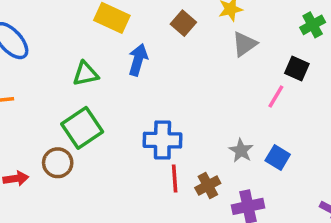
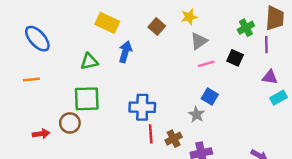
pink line: (276, 96) -> (206, 64), moved, turned 42
green square: (82, 128) -> (87, 99), turned 32
blue square: (278, 158) -> (210, 96), moved

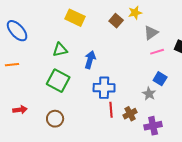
yellow star: (189, 17) -> (135, 13), moved
blue arrow: (125, 52) -> (90, 60), moved
green square: (87, 99) -> (58, 81), turned 30
brown circle: (70, 123) -> (55, 119), moved

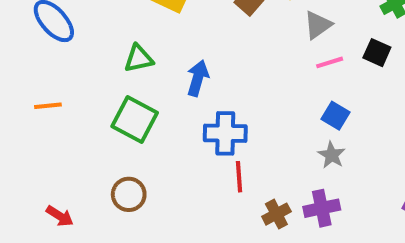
orange line: (12, 65) -> (48, 106), moved
gray star: (149, 94) -> (332, 155), moved
red arrow: (20, 110) -> (60, 216), moved, turned 40
brown cross: (130, 114) -> (276, 214), moved

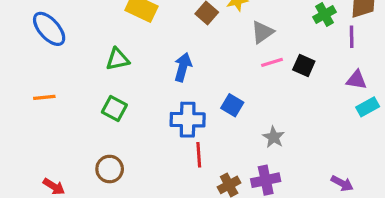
black square: (377, 53) -> (304, 66), moved
blue arrow: (198, 78) -> (183, 67), moved
blue square: (336, 116) -> (232, 105), moved
green square: (135, 120) -> (114, 109), size x0.7

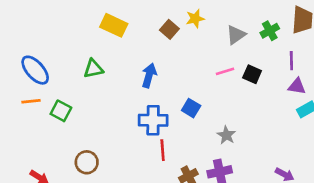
blue ellipse: (49, 29) -> (35, 70), moved
gray triangle: (262, 32) -> (236, 35), moved
purple line: (352, 37) -> (291, 61), moved
green square: (114, 109) -> (61, 111), moved

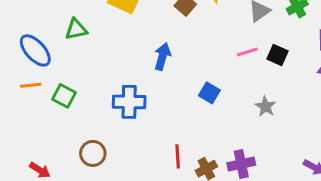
green triangle: (93, 69) -> (76, 29), moved
blue cross: (153, 120) -> (129, 102), moved
gray star: (226, 135) -> (265, 107), moved
red line: (163, 150) -> (178, 156), moved

